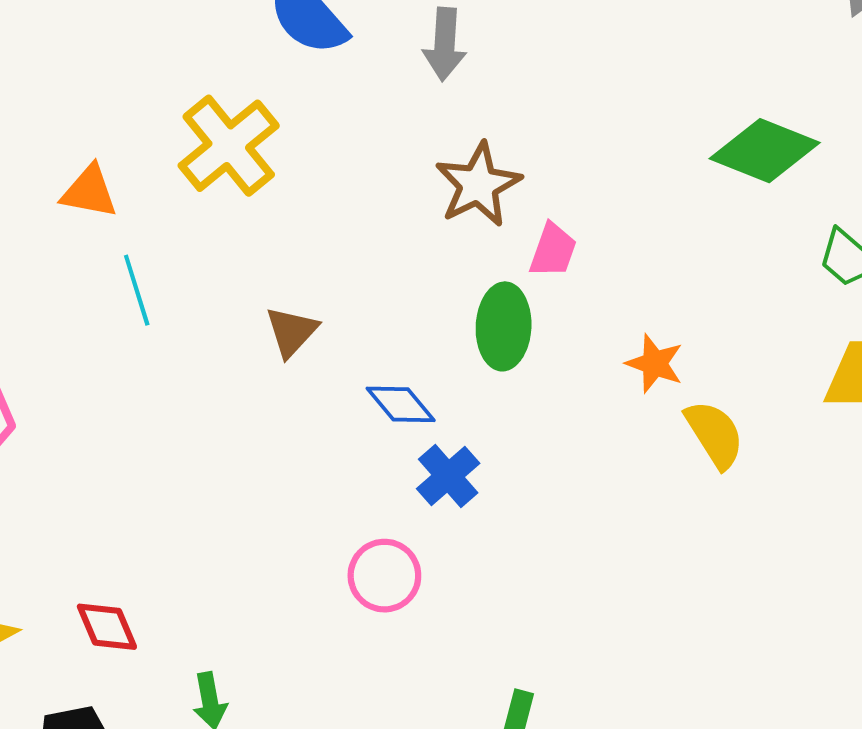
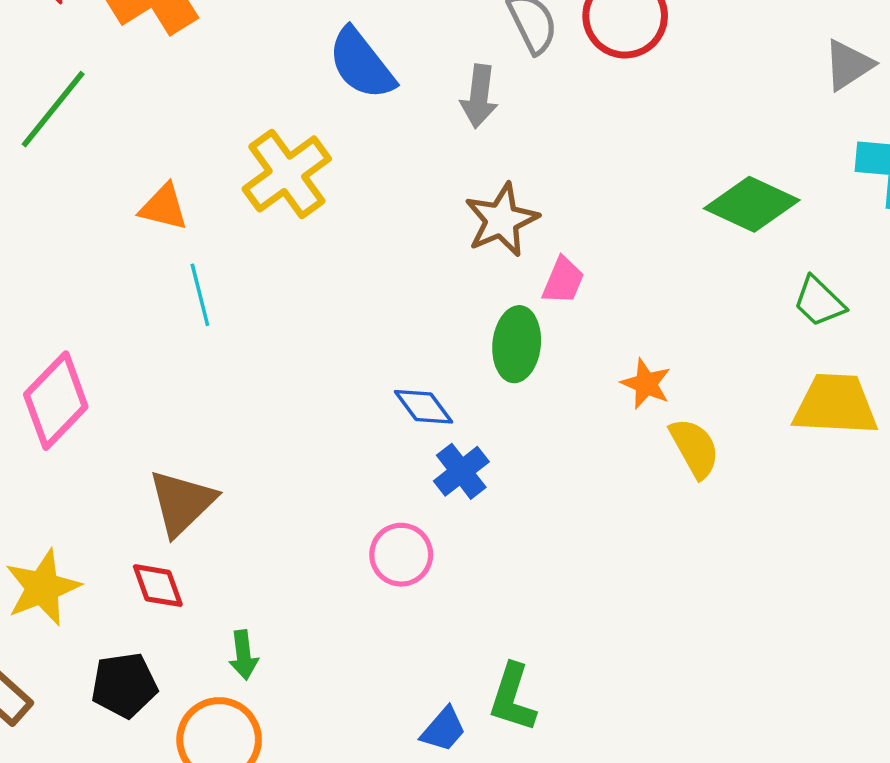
brown triangle: (291, 332) -> (182, 503), moved, size x1.5

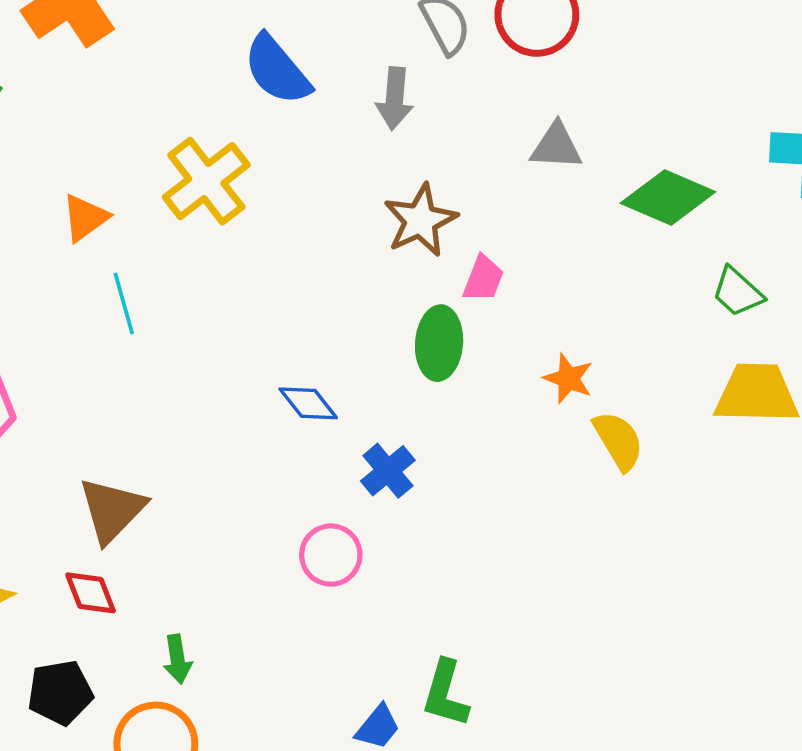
gray triangle: (848, 65) -> (556, 146), moved, turned 38
orange triangle: (164, 207) -> (85, 218), turned -48
blue diamond: (423, 407) -> (308, 403), moved

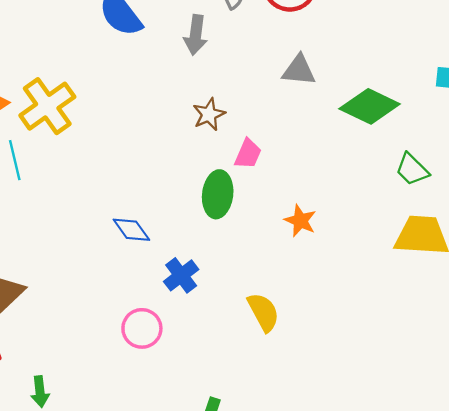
yellow cross: (206, 181) -> (47, 106), moved
brown star: (420, 220) -> (209, 114), size x0.7
yellow semicircle: (618, 441) -> (263, 312), moved

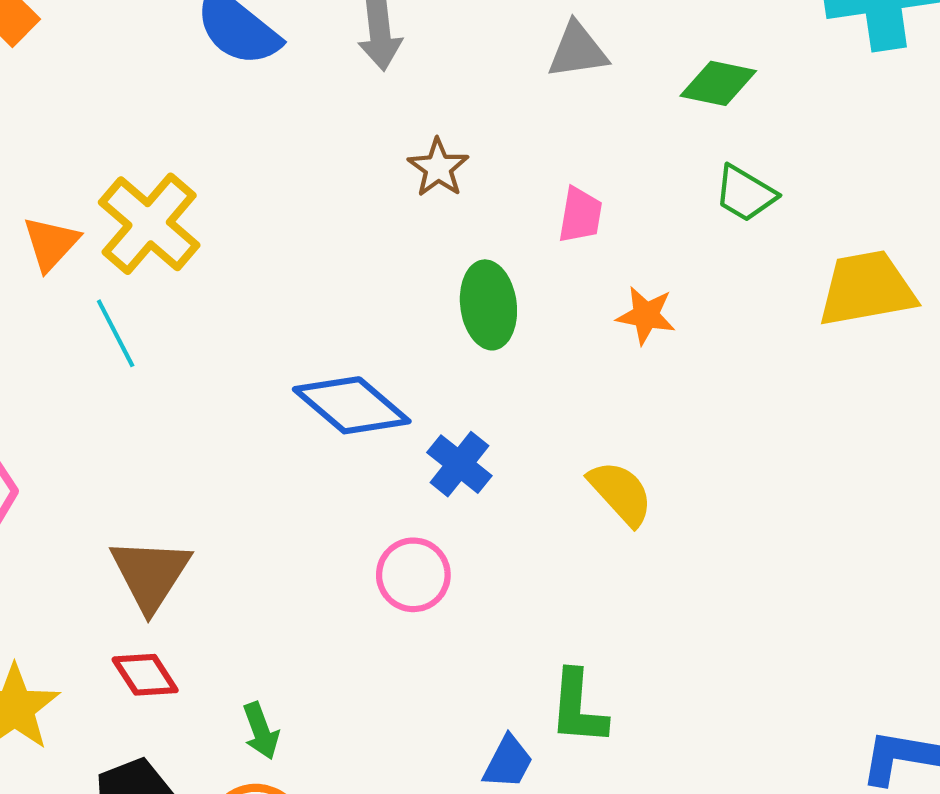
green diamond: (370, 106) -> (718, 83), size x0.7
pink trapezoid: (248, 154) -> (580, 215), moved
green trapezoid: (412, 169) -> (745, 193), moved
blue diamond: (131, 230) -> (352, 405), size x1.6

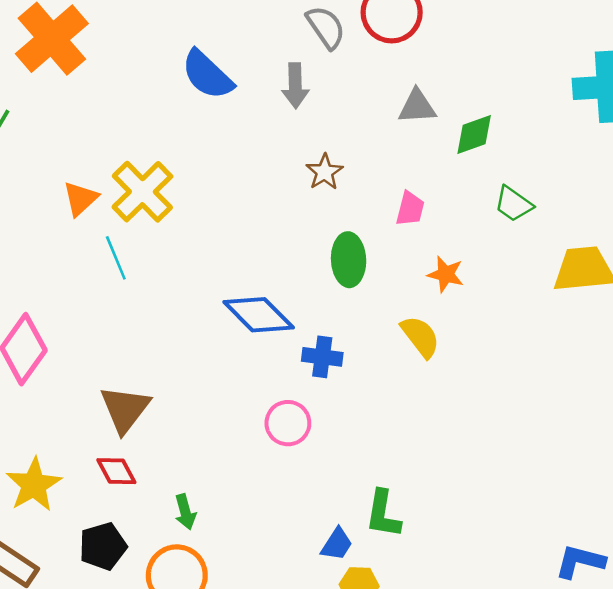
green diamond: (718, 83) -> (474, 134), moved, turned -36
blue cross: (459, 464) -> (322, 357), turned -36
yellow semicircle: (621, 493) -> (420, 337), moved

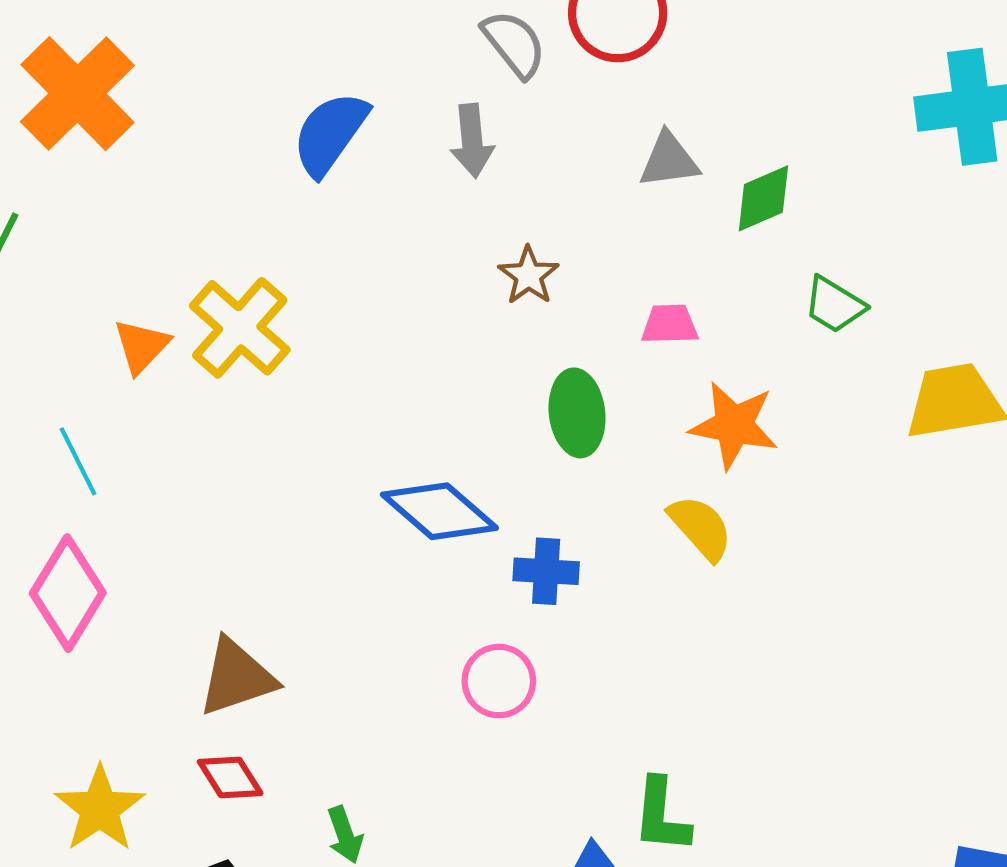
blue semicircle: (207, 75) -> (330, 133), turned 86
pink trapezoid: (410, 209) -> (670, 324), turned -102
cyan line: (116, 258) -> (78, 461), moved
orange star: (446, 274) -> (734, 425), size x1.5
brown triangle: (125, 409) -> (237, 677), turned 38

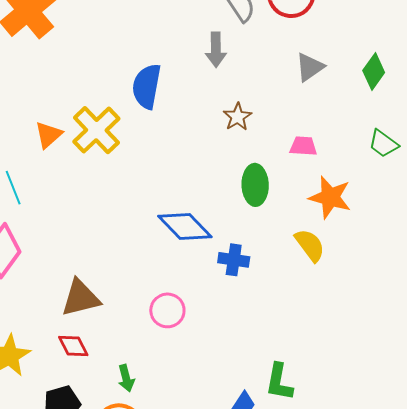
blue semicircle: (330, 133) -> (147, 86), moved, turned -30
gray triangle: (669, 160) -> (310, 67), turned -32
green diamond: (763, 198) -> (374, 72), moved, turned -36
pink circle: (499, 681) -> (167, 310), moved

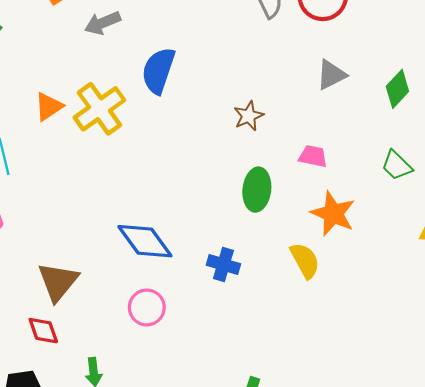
gray arrow: (216, 50) -> (103, 23), moved, turned 60
blue diamond: (185, 227) -> (145, 241), moved
brown triangle: (81, 298) -> (58, 282), turned -45

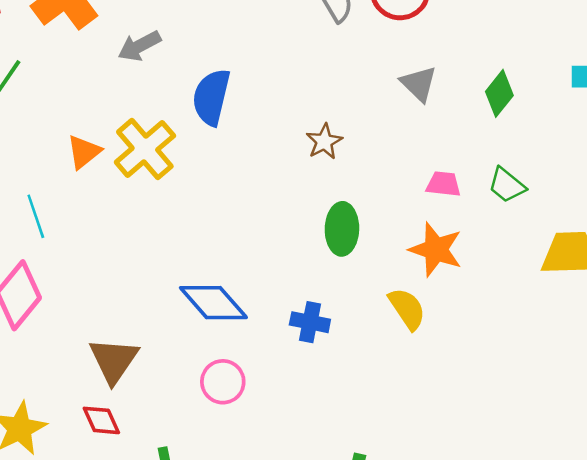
gray triangle: (331, 75) -> (419, 84), turned -44
pink trapezoid: (313, 156) -> (443, 184), moved

